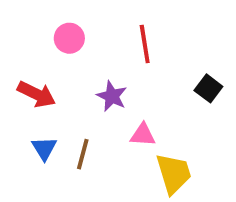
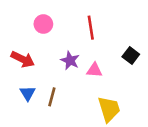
pink triangle: (143, 135) -> (94, 70), moved

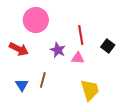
pink circle: (43, 24) -> (36, 20), size x1.6
red line: (91, 28) -> (81, 35), moved
blue triangle: (28, 93) -> (22, 85), moved

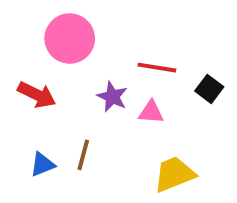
red line: (81, 35) -> (157, 68), turned -72
blue triangle: (22, 85) -> (43, 164), turned 40
yellow trapezoid: (90, 90) -> (174, 174), turned -95

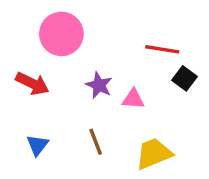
red line: (157, 68) -> (162, 49), moved
brown line: (83, 155) -> (96, 142), moved, turned -36
blue triangle: (43, 164) -> (37, 145), turned -30

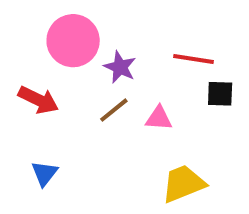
black square: (185, 78) -> (220, 94), turned -35
purple star: (99, 85) -> (120, 67), moved
brown line: (96, 142) -> (114, 110), moved, turned 72

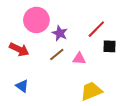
red line: (194, 59) -> (96, 29), turned -54
blue triangle: (44, 173) -> (22, 86), turned -32

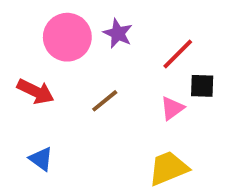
purple star: (60, 33) -> (118, 33), moved
pink triangle: (79, 59) -> (172, 108), moved, turned -40

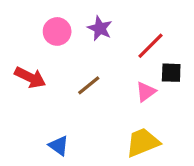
pink circle: (67, 37) -> (57, 31), size x0.7
blue triangle: (41, 159) -> (59, 146), moved

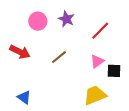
black square: (171, 73) -> (114, 71), moved
blue triangle: (59, 146) -> (24, 97), moved

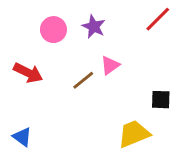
red line: (100, 31) -> (158, 19), moved
pink triangle: (97, 61) -> (110, 65), moved
blue triangle: (24, 97) -> (22, 137), moved

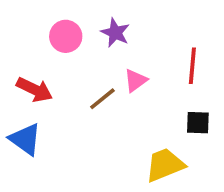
red line: (158, 19) -> (192, 66), moved, turned -40
blue triangle: (22, 137) -> (25, 139), moved, size x1.4

